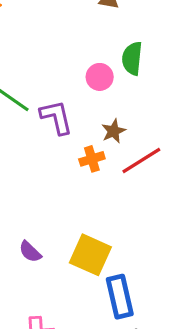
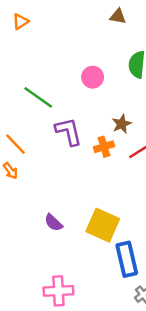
pink circle: (100, 77) -> (93, 77), moved
purple L-shape: (56, 117) -> (69, 132), moved

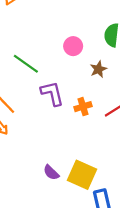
brown star: (122, 124) -> (98, 69), moved
purple semicircle: (53, 223) -> (51, 173), moved

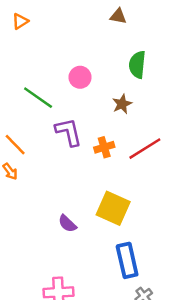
pink circle: (73, 46) -> (80, 77), moved
yellow square: (82, 175) -> (113, 208), moved

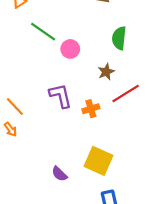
green line: (38, 98) -> (43, 32), moved
red line: (145, 149) -> (126, 94), moved

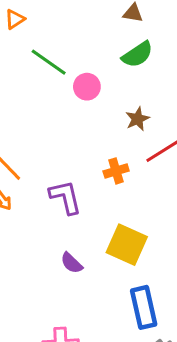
green semicircle: (119, 38) -> (137, 54), moved, turned -130
purple L-shape: (60, 96) -> (65, 197), moved

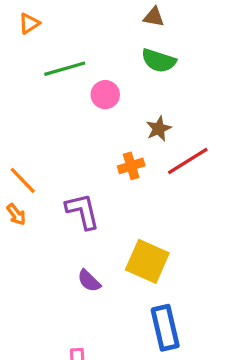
green semicircle: (137, 54) -> (159, 61), turned 52
green line: (49, 62) -> (65, 69), turned -51
orange cross: (116, 171) -> (131, 166), moved

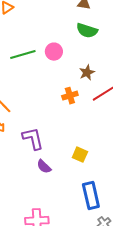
green line: (65, 69) -> (23, 55), moved
purple L-shape: (83, 211) -> (33, 139), moved
yellow square: (147, 261) -> (80, 155), size x0.6

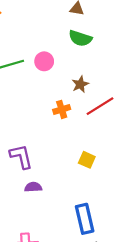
yellow square: (80, 155) -> (87, 160), moved
purple semicircle: (44, 167) -> (33, 187), turned 133

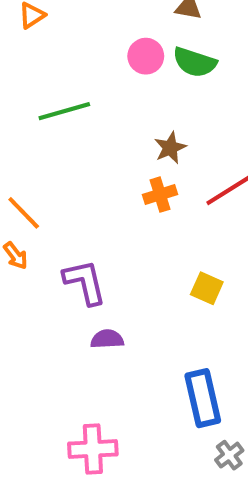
pink circle: (44, 61) -> (146, 56), moved
brown star: (80, 84) -> (170, 148), moved

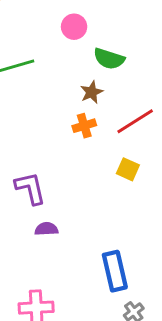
green semicircle: (195, 62) -> (109, 59), moved
yellow square: (207, 288) -> (128, 169), moved

